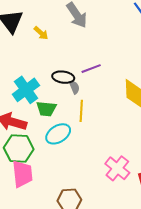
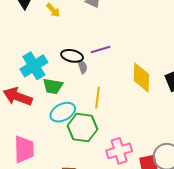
yellow line: (81, 111) -> (98, 98), moved
green hexagon: (19, 148) -> (82, 128), moved
pink cross: (117, 168) -> (119, 151), turned 30

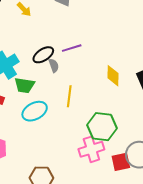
black ellipse: (72, 56) -> (43, 55), turned -45
yellow diamond: (141, 78) -> (113, 76), size x0.7
green hexagon: (82, 128) -> (102, 127), moved

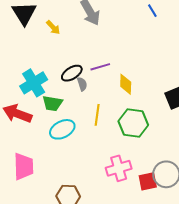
yellow diamond: (113, 76) -> (126, 84), moved
green hexagon: (102, 127) -> (133, 123), moved

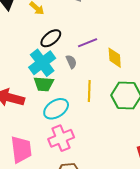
black ellipse: (72, 73) -> (51, 38), moved
cyan cross: (34, 83) -> (42, 63), moved
pink cross: (119, 168) -> (61, 138), moved

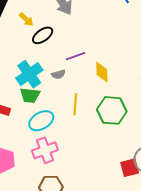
black ellipse: (51, 38) -> (43, 35), moved
gray semicircle: (71, 62) -> (58, 74), turned 96

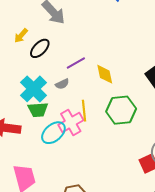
yellow arrow: (26, 19) -> (21, 36), turned 98
pink cross: (45, 150) -> (71, 123), moved

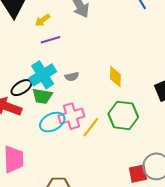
black ellipse: (40, 48) -> (21, 88), moved
purple line: (76, 63) -> (51, 40), moved
yellow line: (84, 111) -> (91, 127), moved, turned 30

